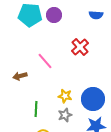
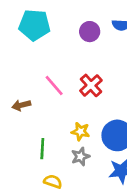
purple circle: (54, 15) -> (90, 32), moved
red cross: (80, 47) -> (91, 85), moved

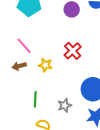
pink line: (54, 85) -> (24, 46), moved
yellow star: (80, 131) -> (45, 65), moved

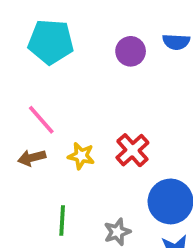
red cross: (73, 51) -> (132, 150), moved

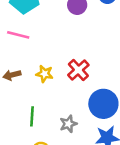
pink line: (41, 120) -> (18, 35), moved, turned -35

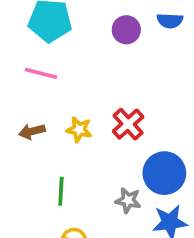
gray star: (68, 124) -> (128, 200), moved, turned 30

